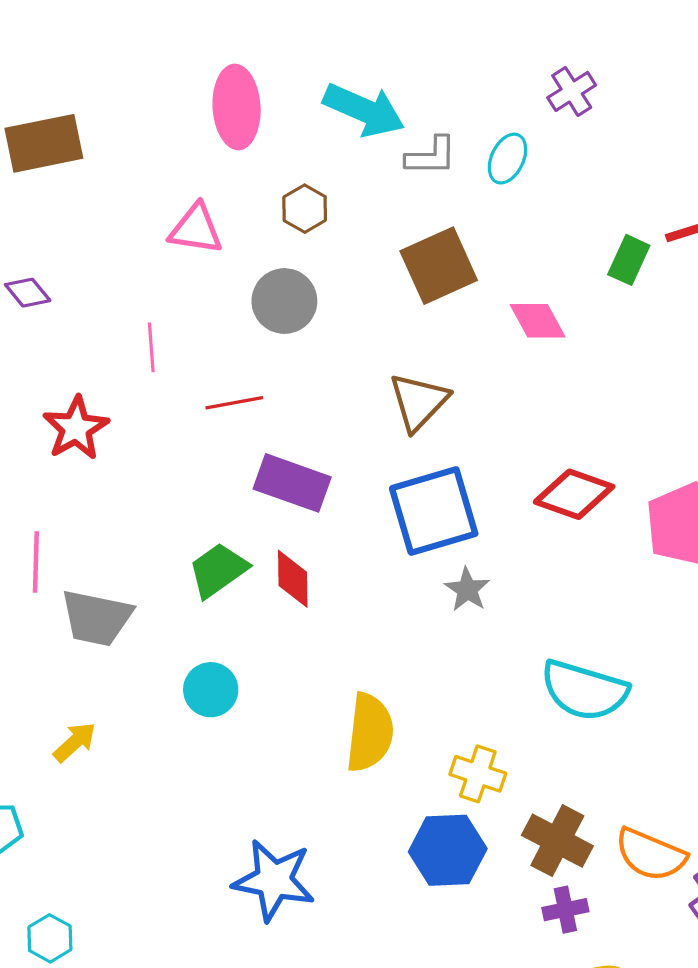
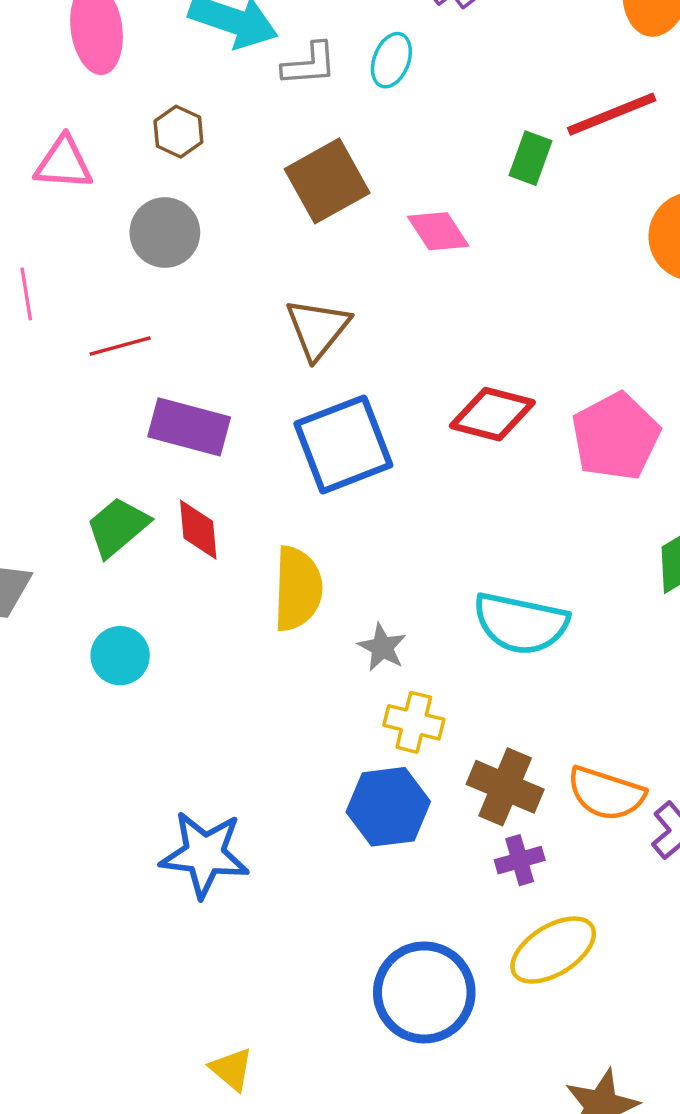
gray star: (467, 589) -> (382, 647), moved
yellow semicircle: (370, 733) -> (298, 589), moved

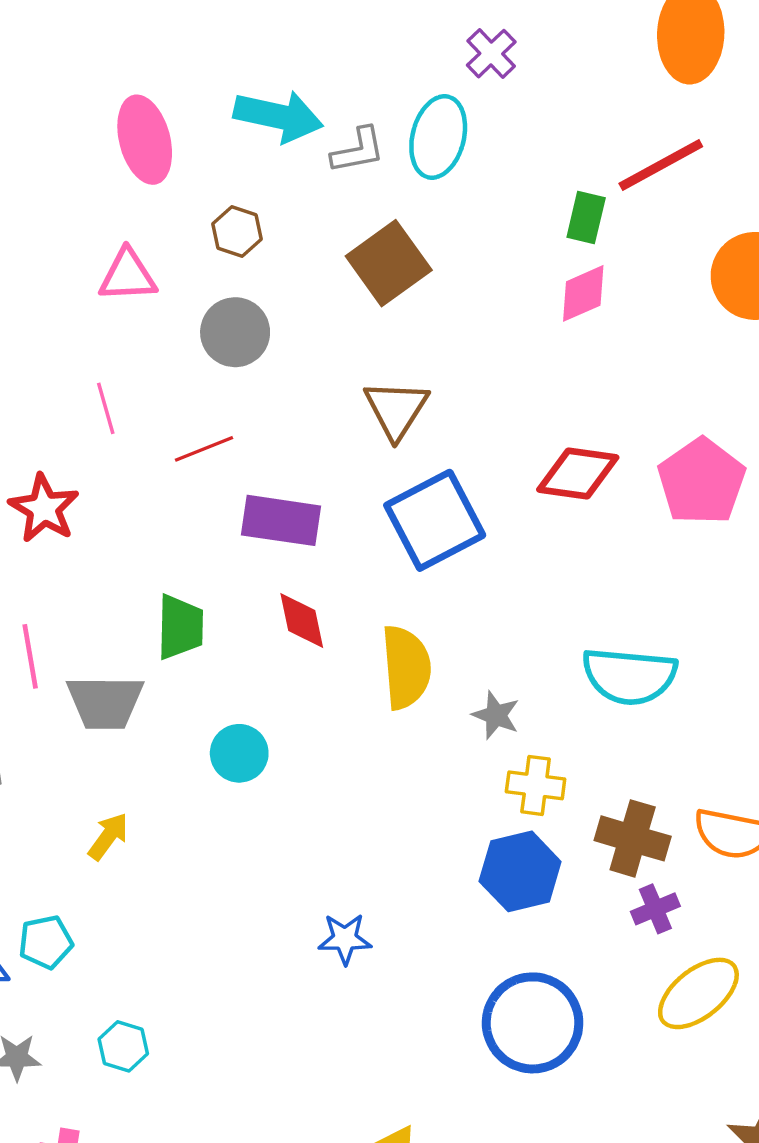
cyan ellipse: (391, 60) -> (438, 137), size x1.5
pink diamond: (438, 231) -> (583, 293), moved, turned -74
green trapezoid: (118, 527) -> (180, 627), moved, turned 138
blue star: (205, 854) -> (345, 939), size x0.6
blue circle: (424, 992) -> (533, 1023), moved

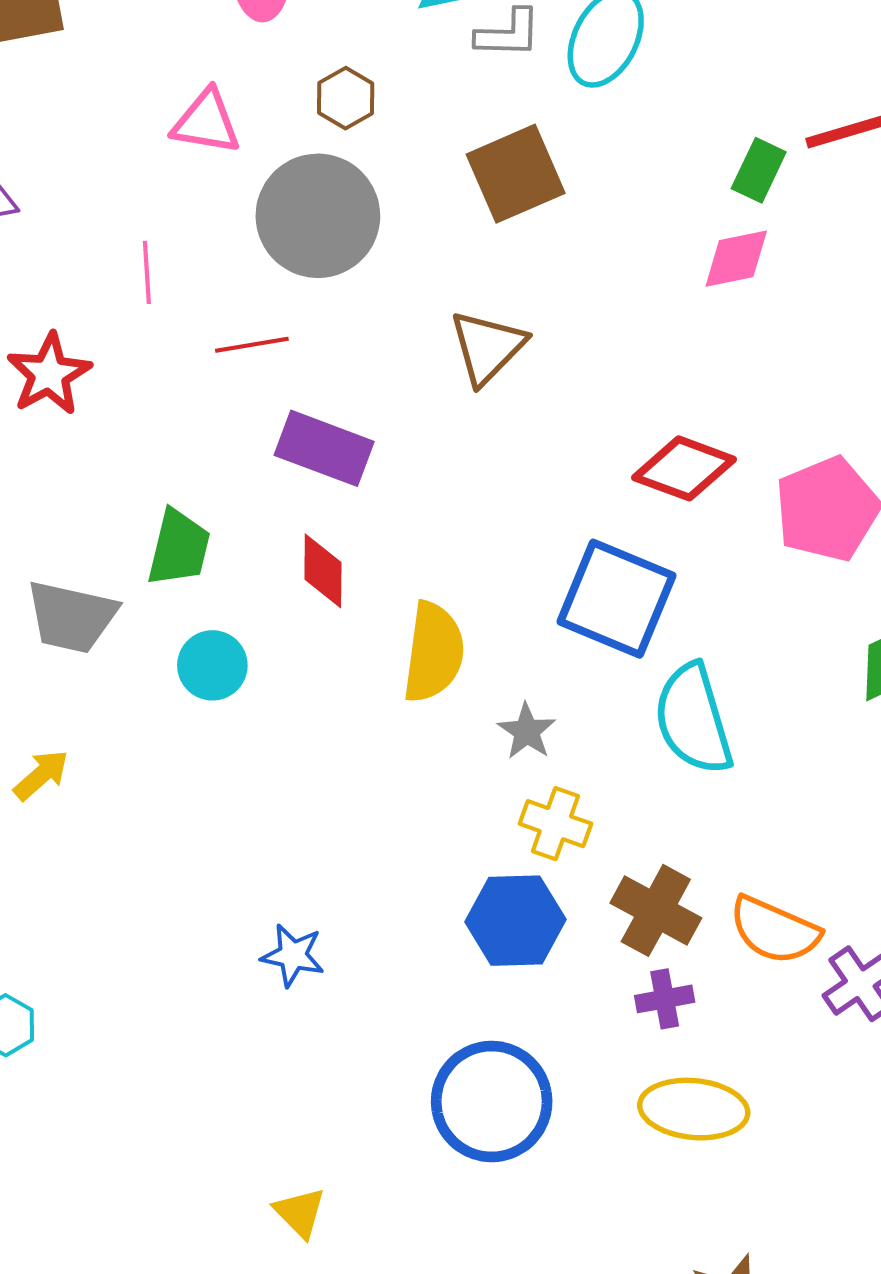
gray circle: (235, 332) -> (318, 216), size x1.5
blue square: (435, 520) -> (616, 599), moved, turned 38
cyan semicircle: (629, 676) -> (693, 719), turned 56
cyan circle: (239, 753) -> (212, 665), moved
yellow ellipse: (698, 993) -> (694, 1109), turned 32

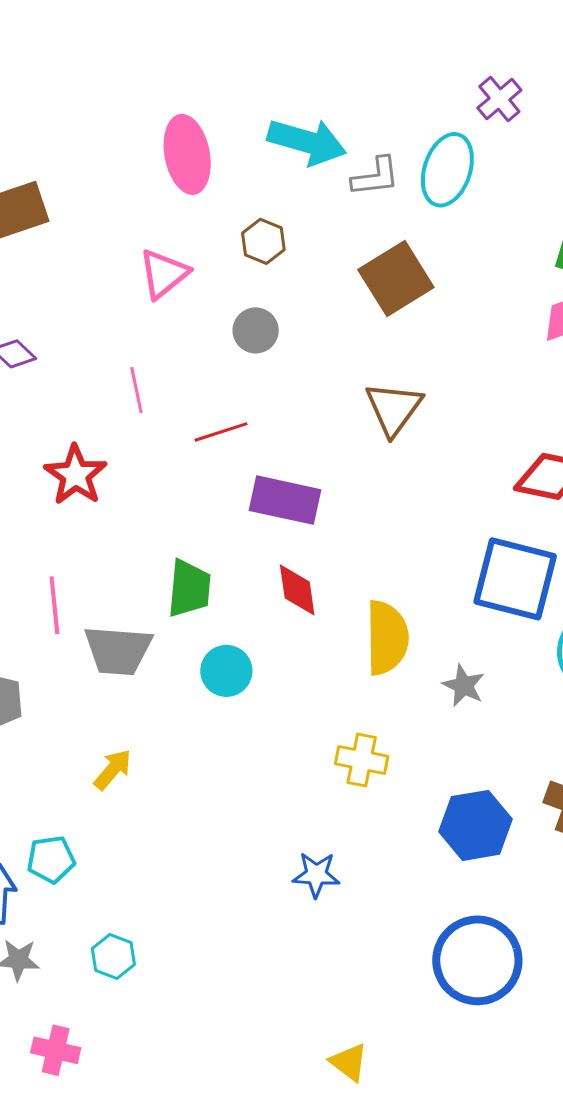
pink triangle: (206, 122) -> (164, 274), turned -40
gray circle: (318, 216) -> (256, 330), size x0.5
yellow cross: (555, 824) -> (362, 760), moved

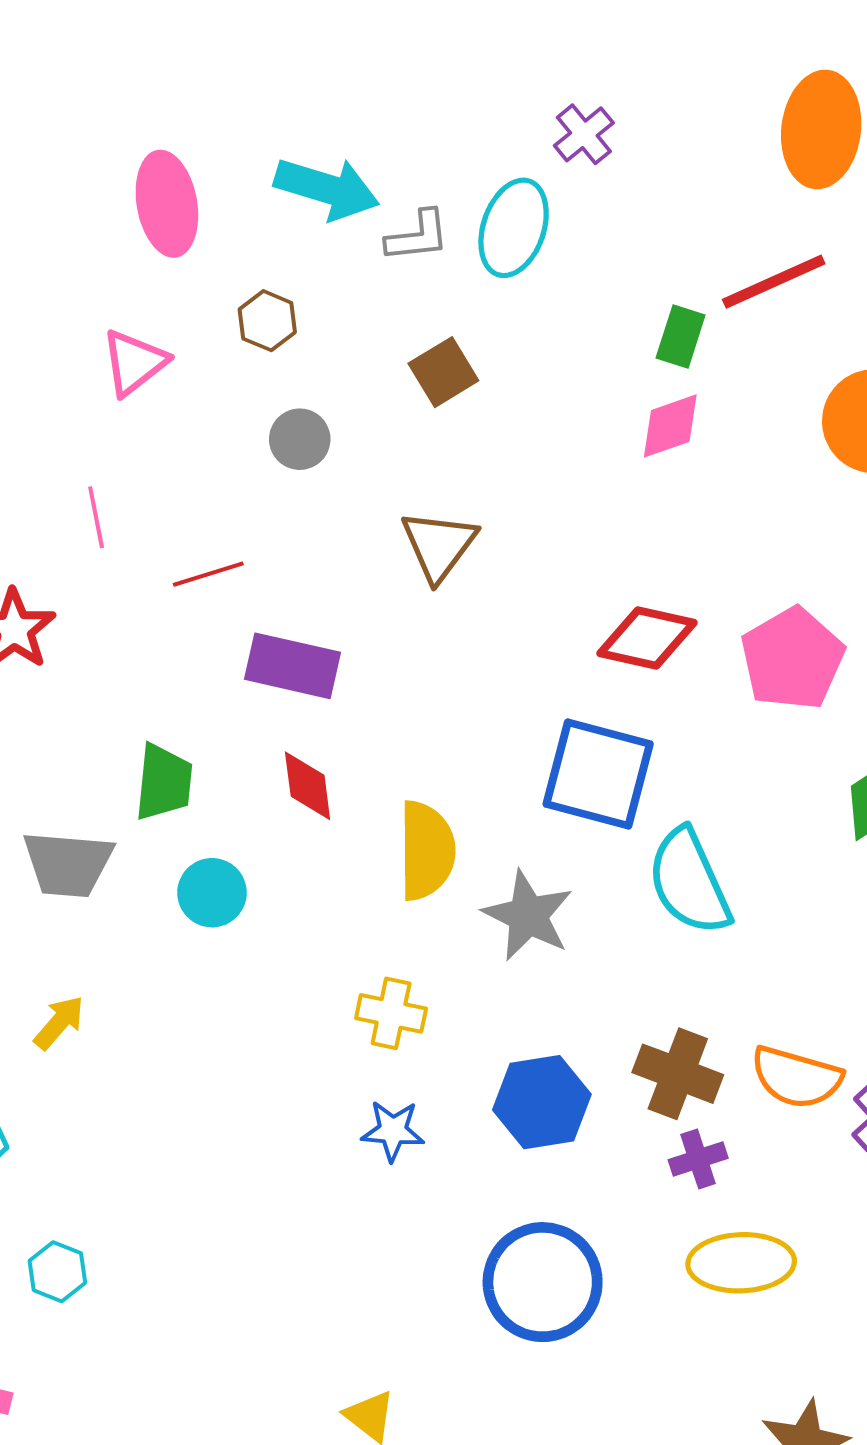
brown square: (396, 278) -> (443, 372), size x0.7
gray circle: (256, 330) -> (300, 439), moved
gray star: (464, 686) -> (528, 916), size x1.6
blue star: (316, 875) -> (393, 1131), moved

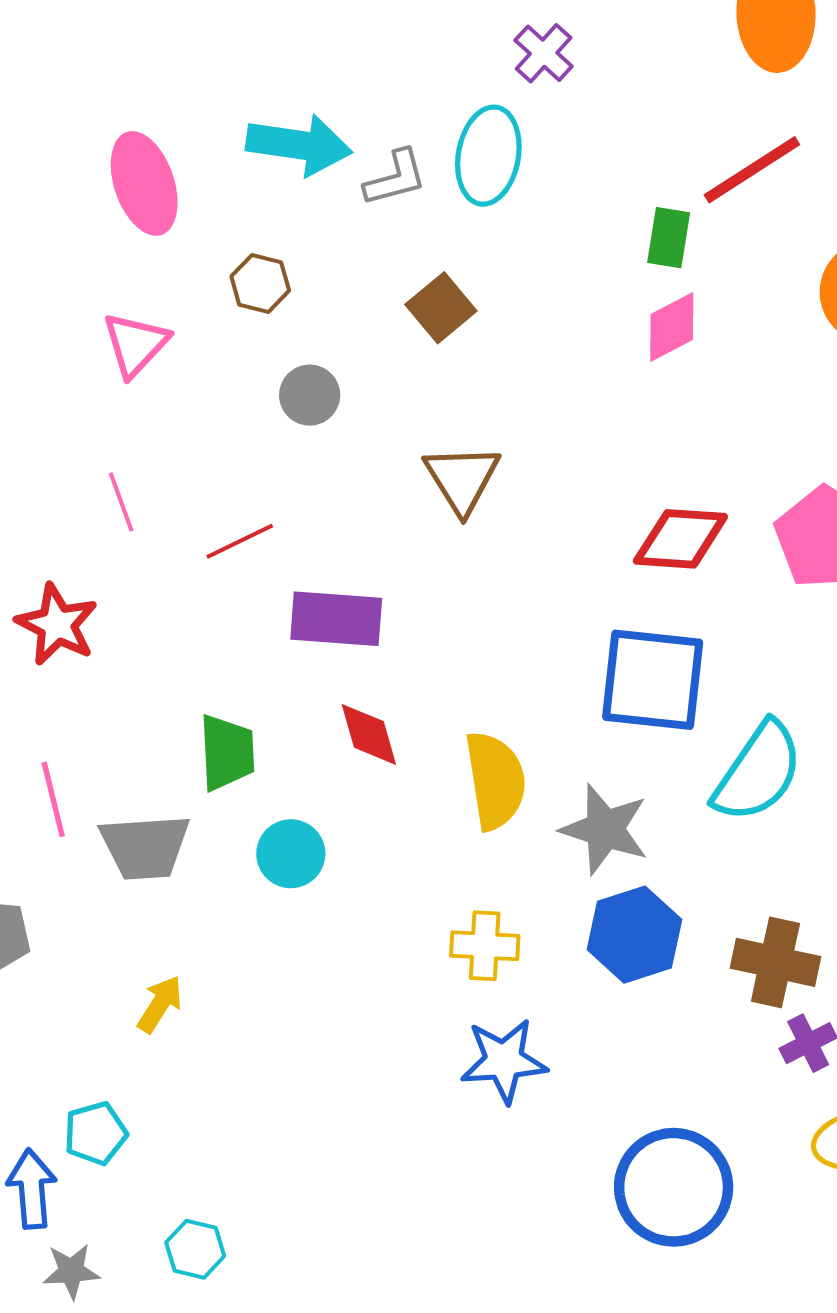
cyan semicircle: (689, 882) -> (758, 772), turned -113
blue hexagon: (542, 1102) -> (634, 935), moved
blue star: (393, 1131) -> (504, 1061), size x1.4

